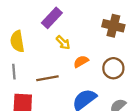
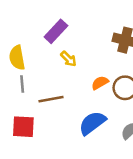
orange semicircle: (81, 62) -> (100, 83), moved
gray line: (14, 72) -> (22, 84), moved

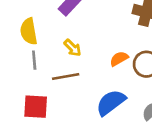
yellow arrow: (69, 59) -> (73, 48), moved

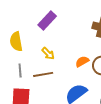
gray line: (34, 60) -> (20, 70), moved

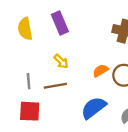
purple rectangle: (47, 20) -> (60, 23), turned -66
yellow semicircle: (16, 41) -> (25, 29), moved

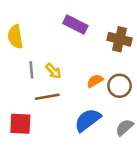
purple rectangle: (60, 23) -> (75, 25), moved, turned -40
gray line: (29, 81) -> (31, 70), moved

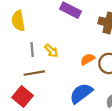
brown line: (47, 97) -> (34, 73), moved
red square: (20, 124) -> (22, 97), turned 36

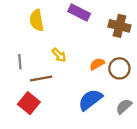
yellow semicircle: (18, 21) -> (37, 20), moved
gray line: (32, 50) -> (20, 62), moved

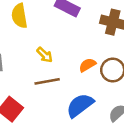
brown line: (41, 78) -> (47, 81), moved

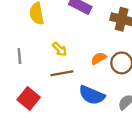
blue semicircle: (80, 105) -> (92, 95), turned -120

